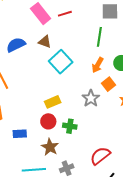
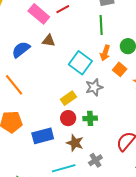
cyan square: (61, 62) -> (80, 63), moved
gray star: (91, 98) -> (94, 87), moved, turned 30
blue rectangle: (20, 134) -> (43, 136), size x1.5

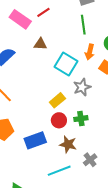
brown triangle: (49, 41) -> (40, 44), moved

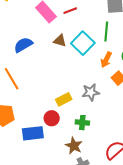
cyan square: (66, 64) -> (83, 43), moved
red circle: (59, 120) -> (52, 118), moved
brown star: (68, 144) -> (74, 146), moved

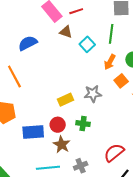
brown triangle: (60, 41) -> (66, 32), moved
cyan square: (83, 43) -> (87, 44), size x0.7
red circle: (52, 118) -> (58, 125), moved
brown star: (74, 146) -> (62, 145), moved

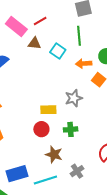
orange arrow: (110, 62) -> (84, 64), turned 70
yellow rectangle: (66, 100) -> (48, 110), turned 35
red circle: (58, 125) -> (41, 129), moved
blue rectangle: (33, 132) -> (17, 174), moved

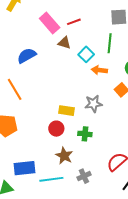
orange arrow: (84, 64) -> (99, 70), moved

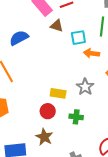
cyan square: (86, 54) -> (78, 38), turned 35
gray star: (93, 104) -> (85, 87), turned -30
brown star: (64, 156) -> (44, 137), moved

